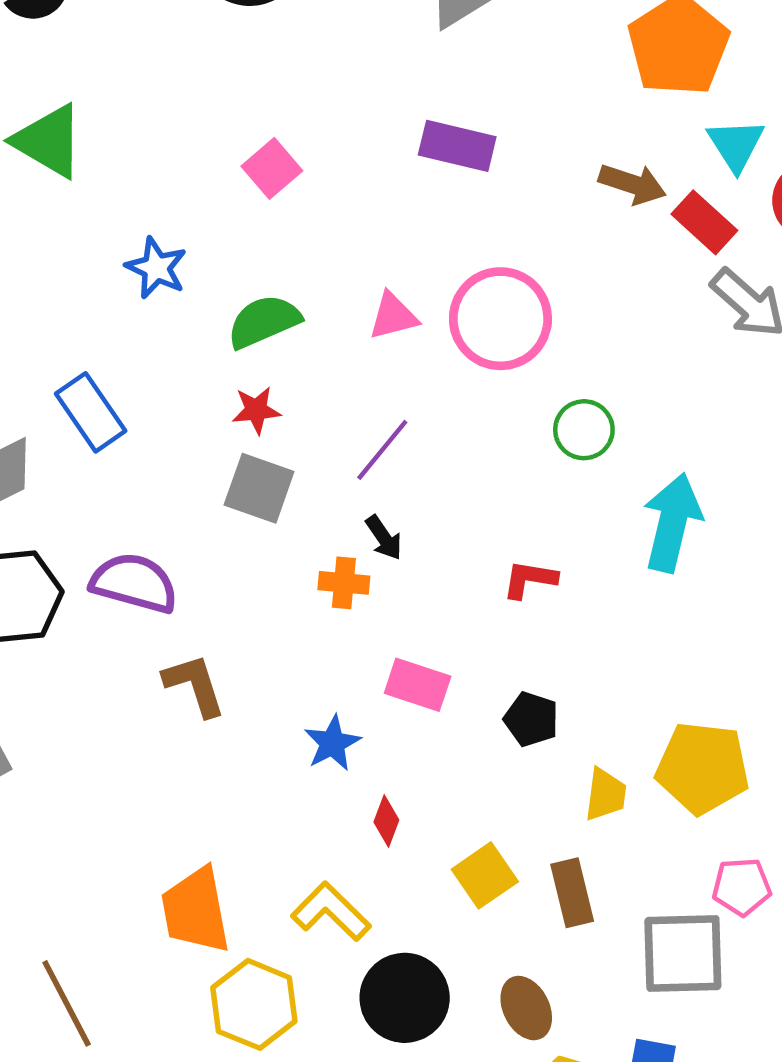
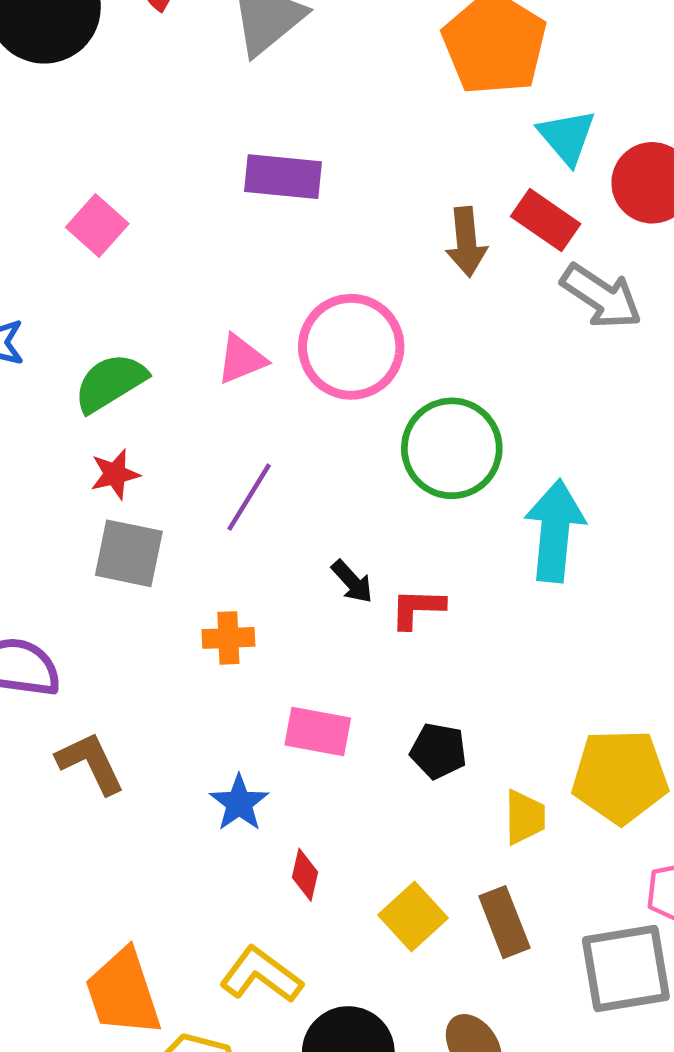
brown arrow: (632, 184) -> (466, 242), moved, turned 74
green circle: (584, 430) -> (452, 448), size x1.6
black arrow: (384, 538) -> (352, 582), moved

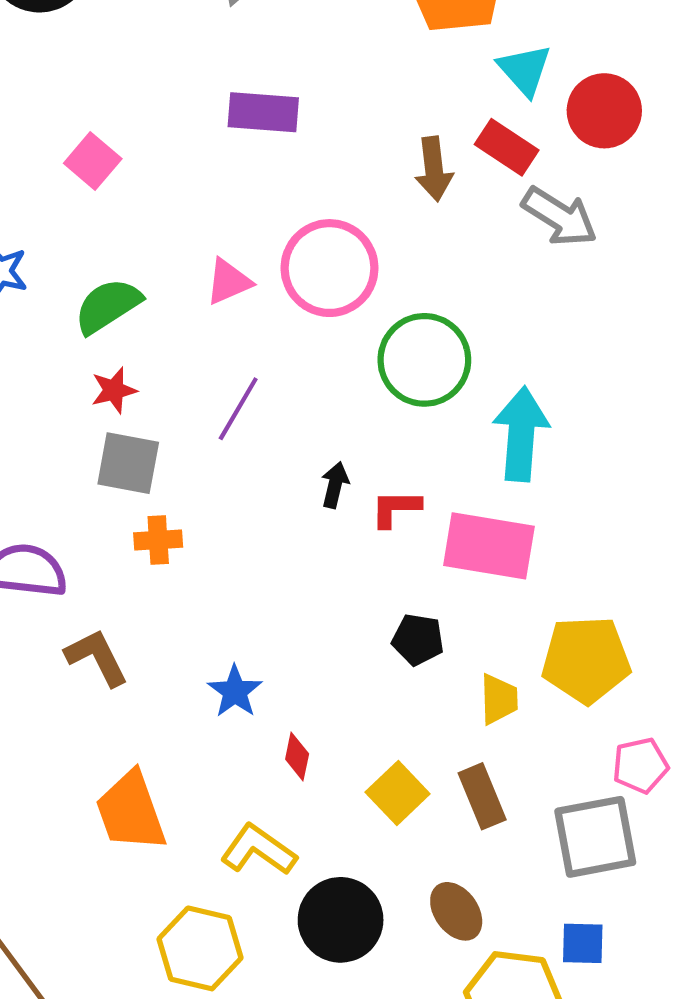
black arrow: (352, 582) -> (335, 485), turned -123
orange cross: (228, 638) -> (158, 540), moved
pink rectangle: (318, 732) -> (489, 546), moved, size x1.5
orange trapezoid: (123, 993) -> (131, 811), moved

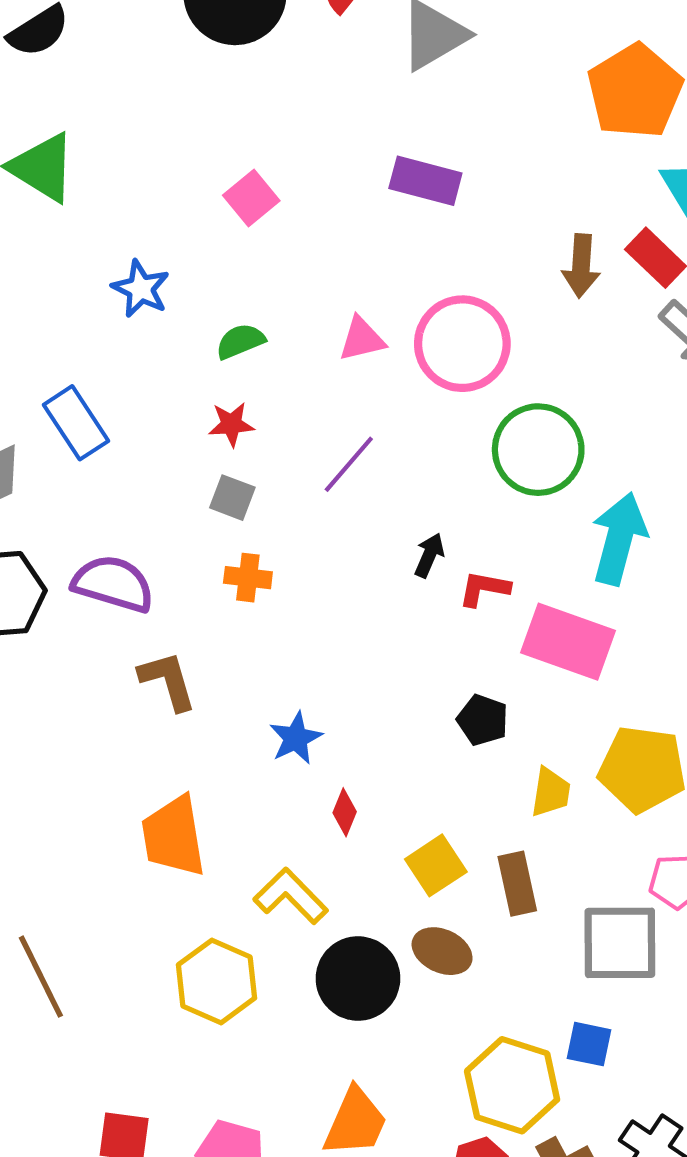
green semicircle: (108, 306) -> (240, 341), size x0.7
gray square: (128, 463) -> (232, 498), size x0.7
brown ellipse: (456, 911) -> (442, 951), moved, turned -40

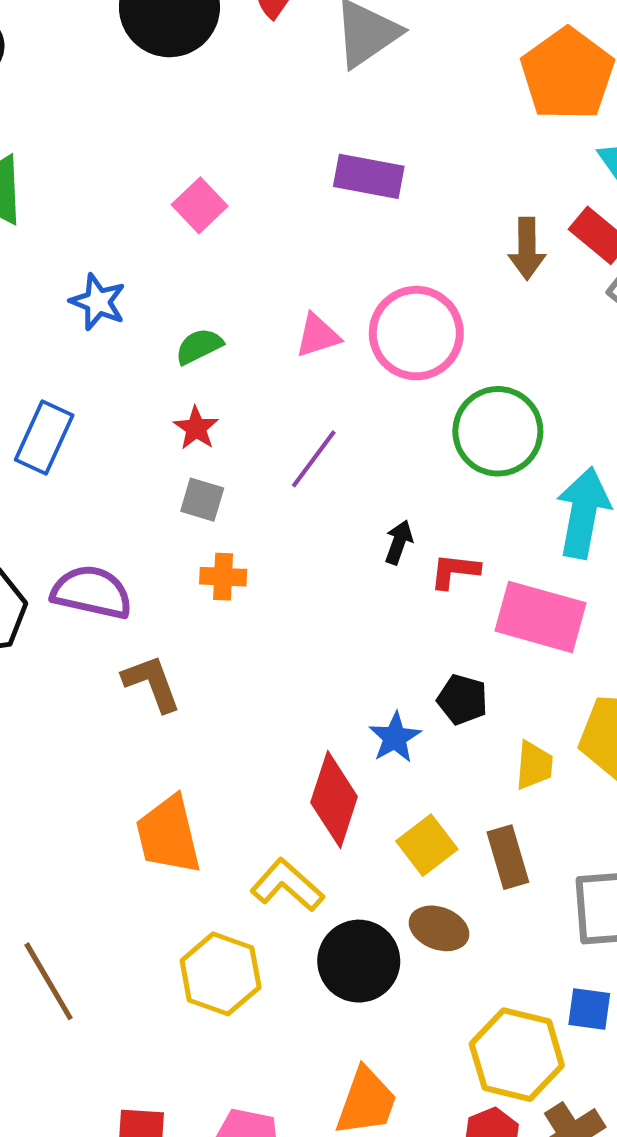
blue rectangle: (76, 423) -> (44, 437), turned 62
red star: (231, 424) -> (196, 428), turned -30
blue star: (296, 738) -> (395, 738), moved
red diamond: (345, 812) -> (334, 799), size x2.0

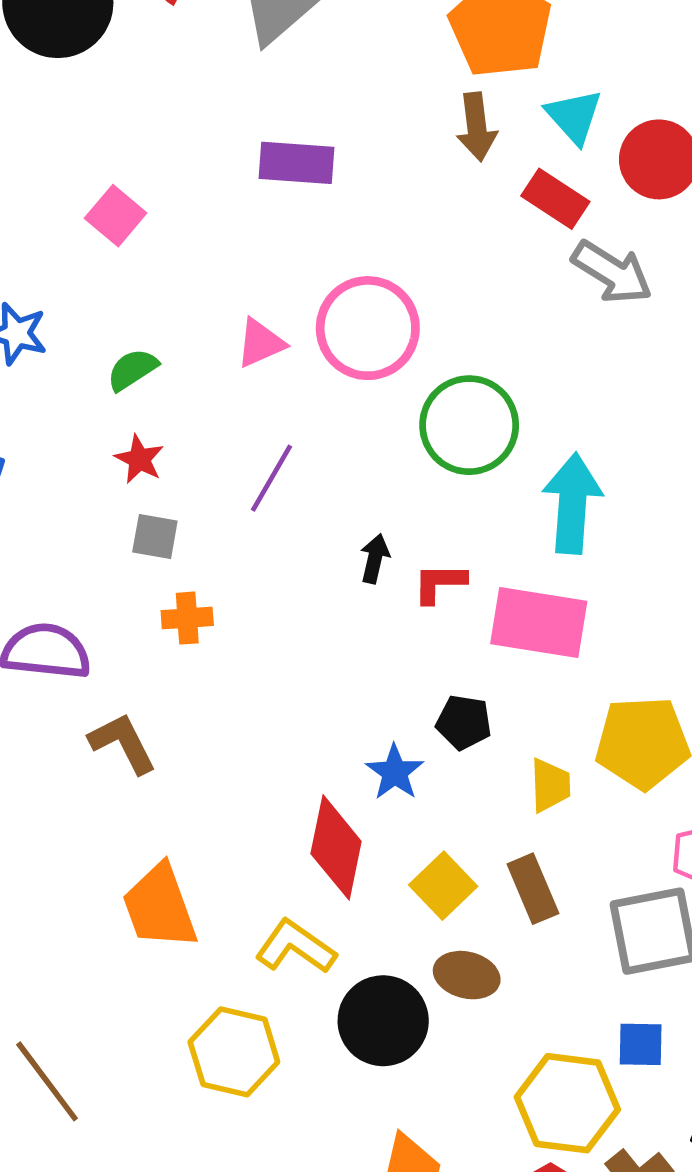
brown arrow: (527, 249) -> (477, 127), moved

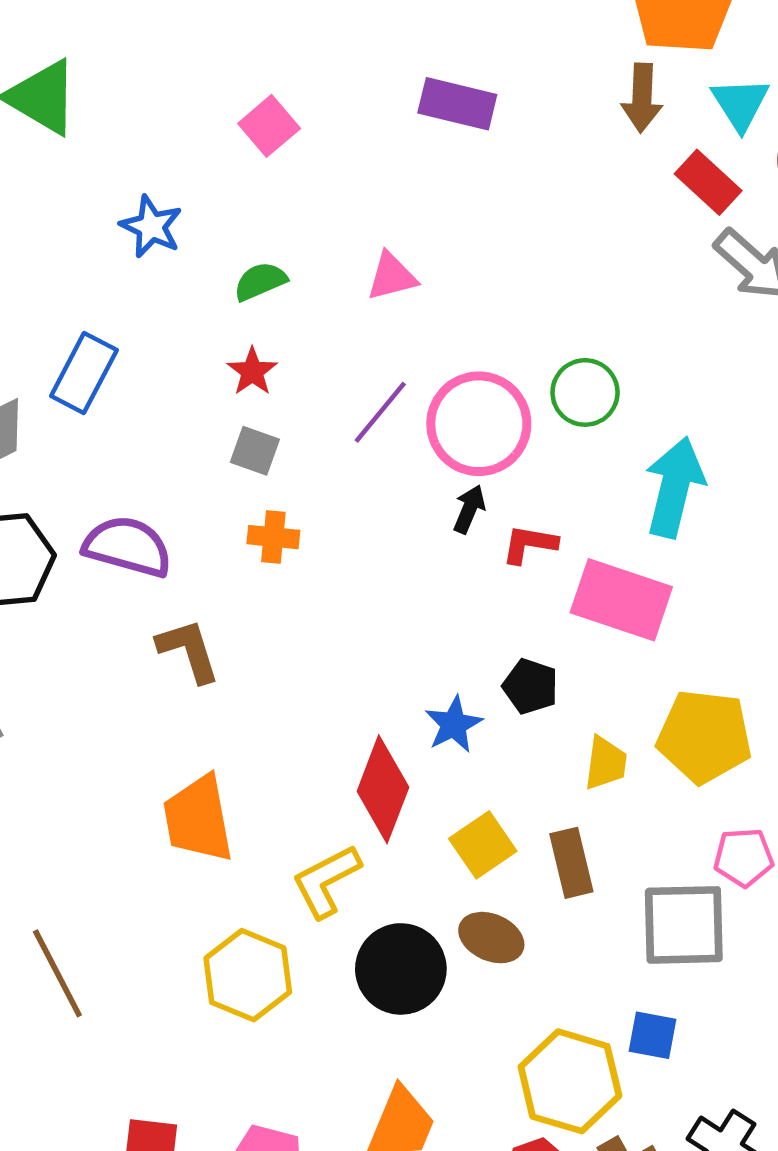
pink circle: (368, 328) -> (479, 424), moved
green circle: (469, 425) -> (585, 392), size x0.7
yellow L-shape: (296, 947) -> (326, 881), turned -72

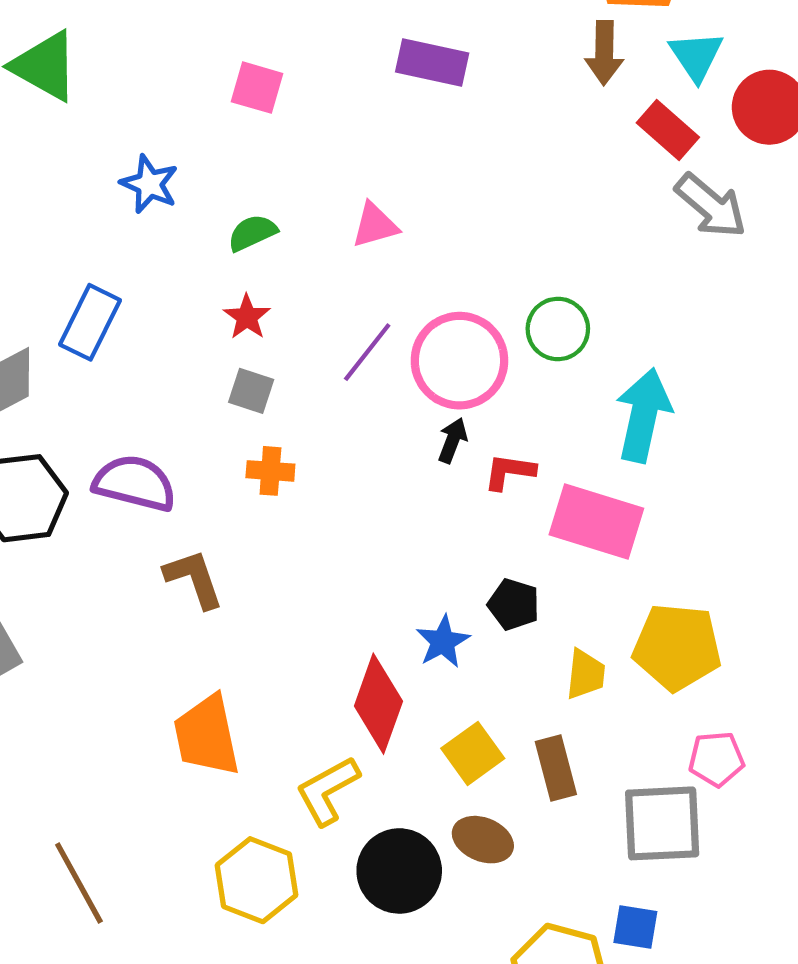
pink square: (269, 126) -> (257, 88), turned -32

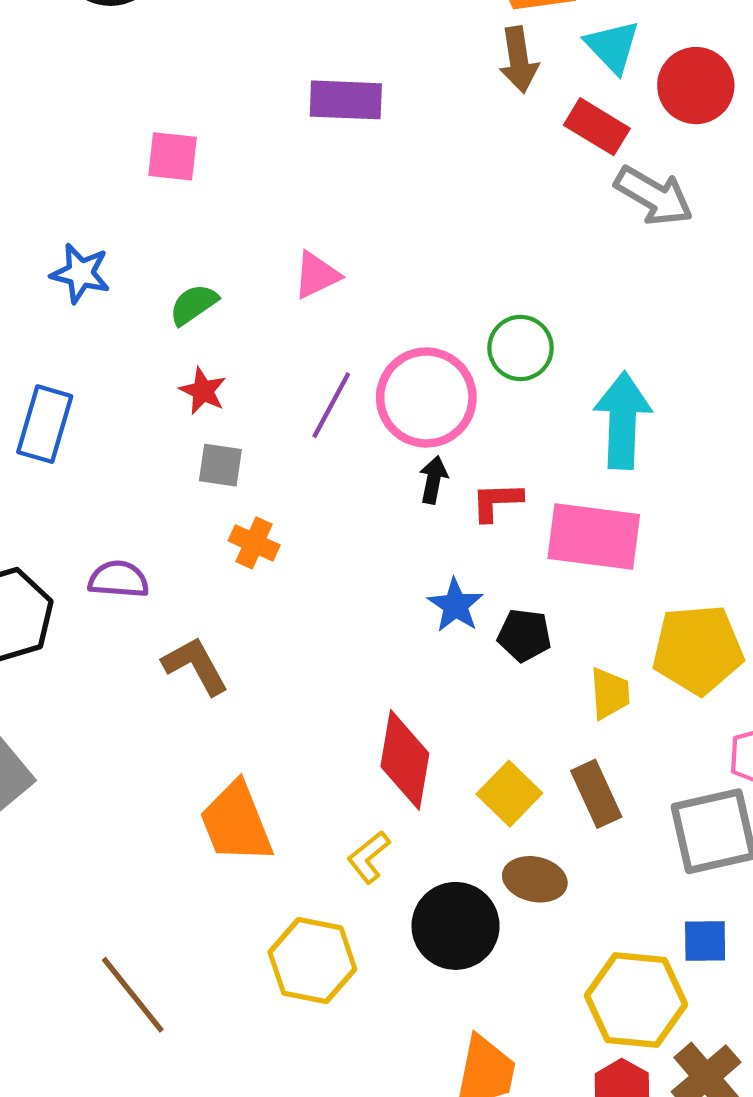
orange cross: (270, 471) -> (254, 543), turned 30
purple semicircle: (135, 483) -> (119, 579), size x0.7
blue star: (443, 642) -> (455, 605), moved
yellow L-shape: (328, 791) -> (369, 857), size x0.7

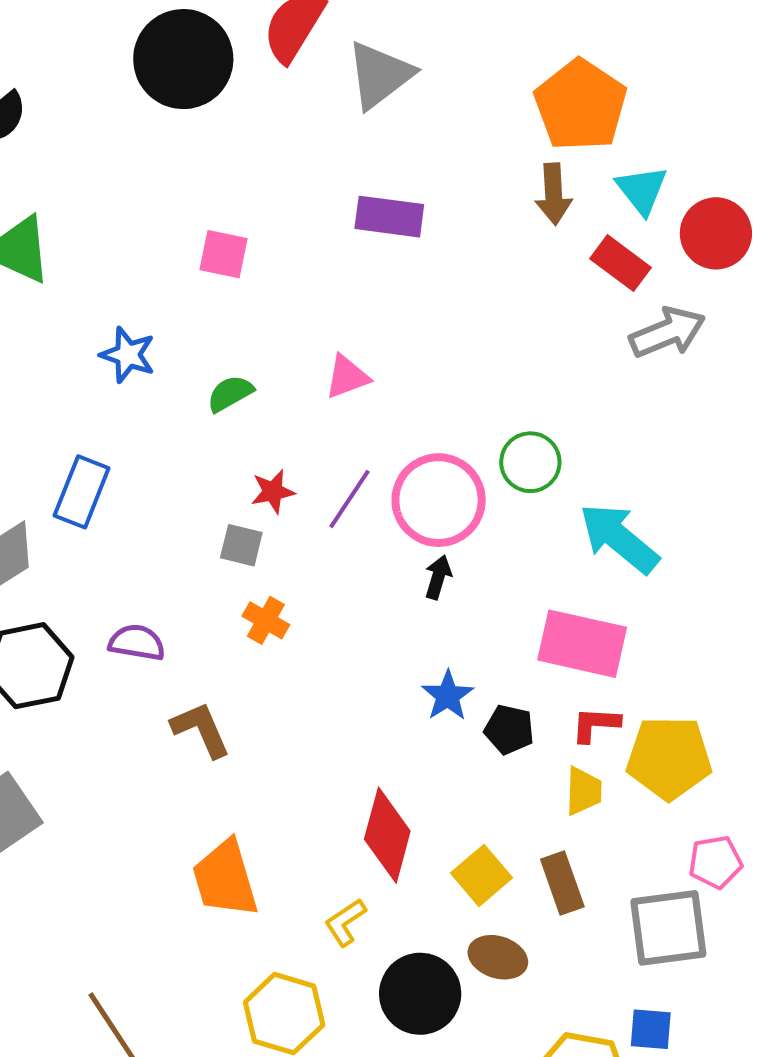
gray arrow: (654, 196) -> (667, 332), turned -58
red star: (203, 391) -> (273, 492), moved, turned 30
cyan arrow: (623, 420) -> (619, 538), turned -58
red L-shape: (497, 501) -> (596, 724), moved

